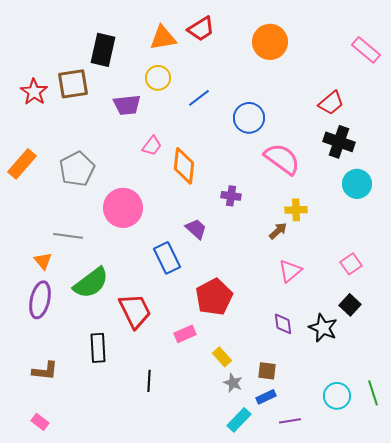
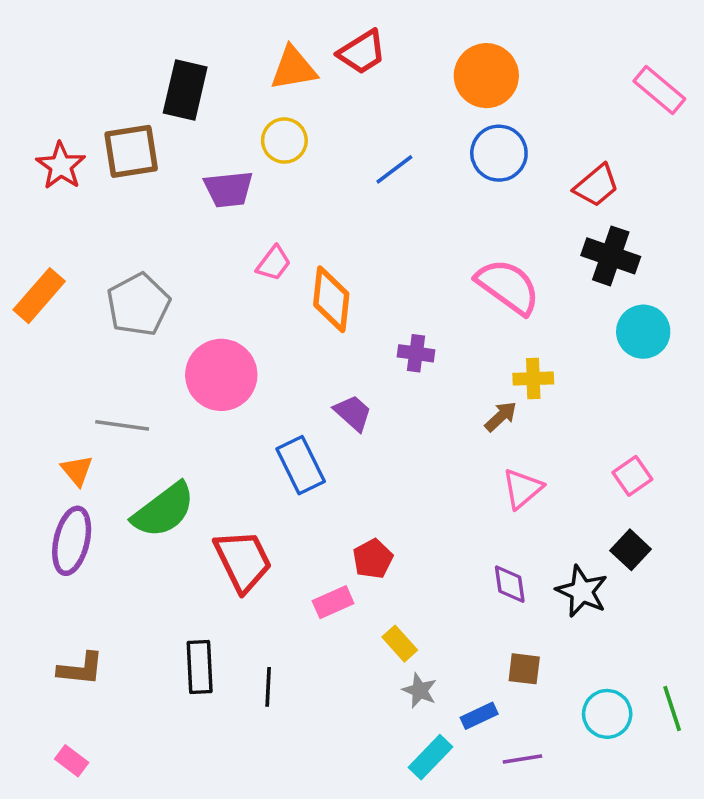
blue line: (199, 98) -> (394, 169), moved
blue circle: (249, 118) -> (499, 153), moved
red pentagon: (214, 297) -> (373, 559), moved, size x0.6
black rectangle: (98, 348) -> (200, 667), moved
brown square: (267, 371) -> (524, 669), moved

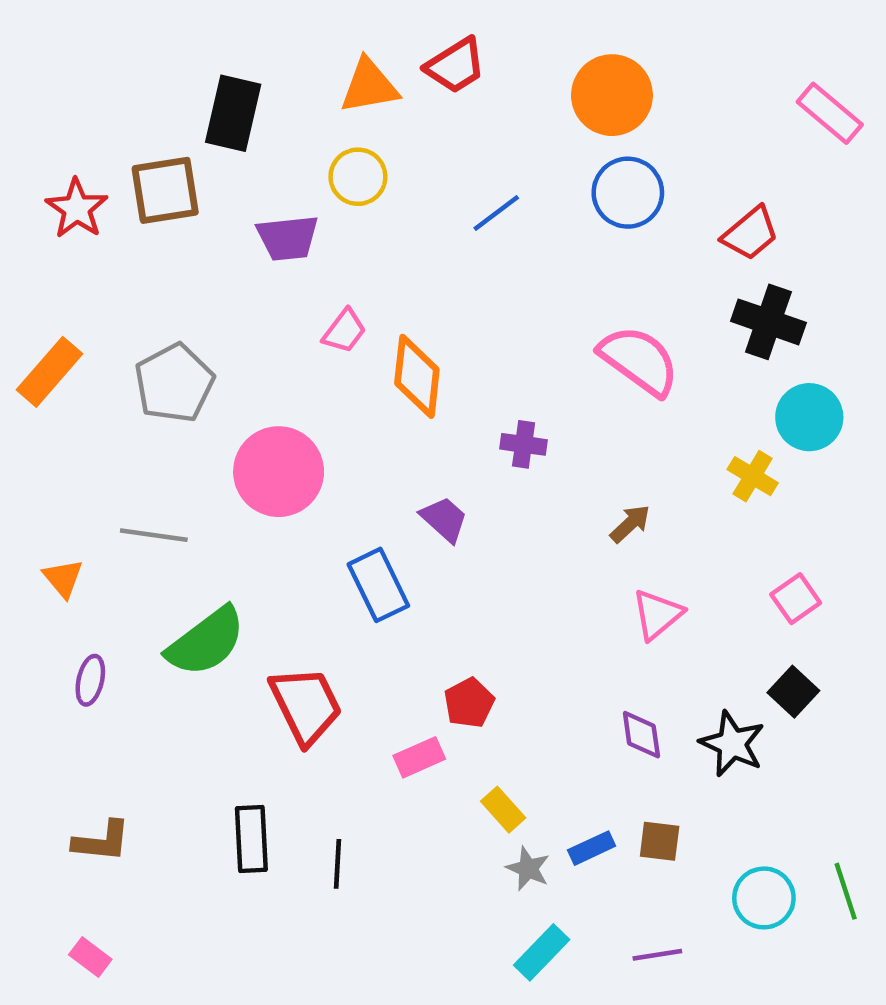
yellow cross: (533, 379) -> (753, 476), moved, turned 33
orange triangle: (77, 470) -> (63, 578), moved
purple ellipse: (72, 541) -> (90, 680), size x0.6
blue rectangle: (479, 716) -> (592, 848), moved

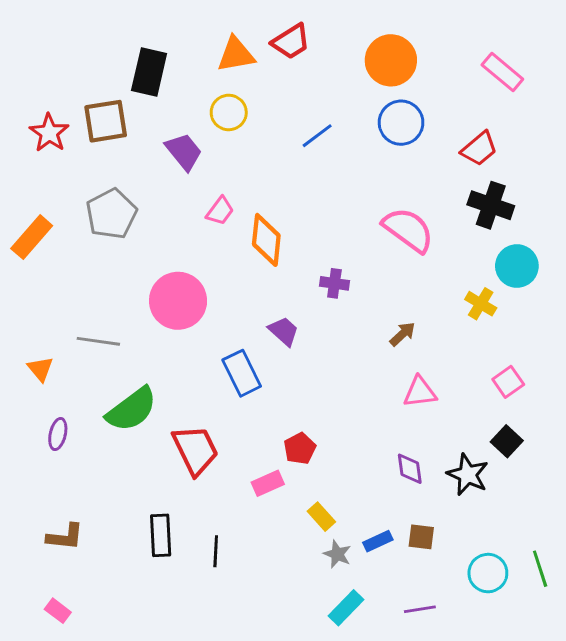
pink rectangle: (830, 113) -> (502, 72), moved
purple trapezoid: (288, 238) -> (184, 152), turned -123
gray pentagon: (174, 383) -> (111, 214), moved
pink triangle: (657, 614) -> (420, 392), turned 33

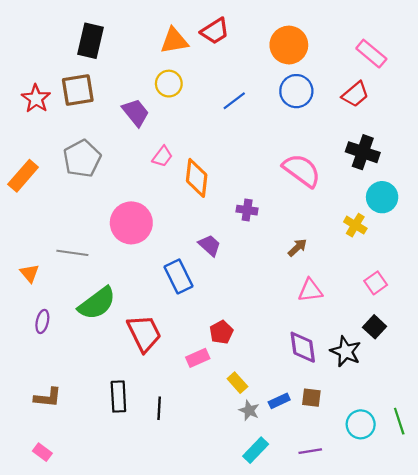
black rectangle: (149, 72) -> (91, 41), moved
red trapezoid: (479, 149) -> (355, 94), moved
purple diamond: (410, 469) -> (303, 347), size x1.4

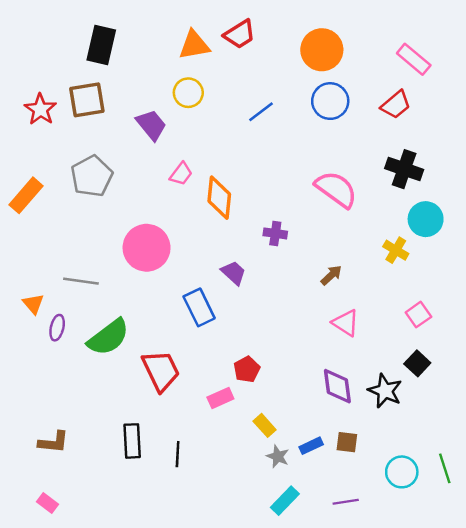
pink triangle: (310, 290) -> (346, 323), turned 40
purple ellipse: (42, 321) -> (57, 328), moved

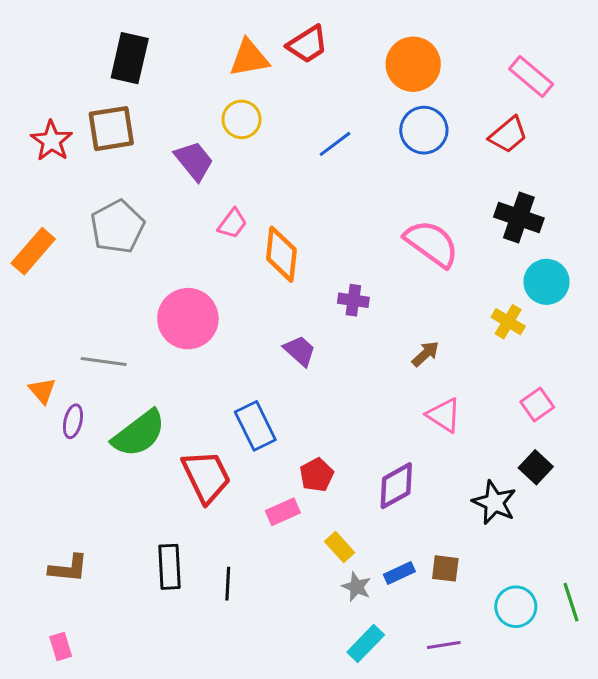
blue rectangle: (199, 307) -> (255, 426), moved
purple diamond: (337, 386) -> (396, 486), moved, turned 69
pink rectangle: (48, 503) -> (61, 647), turned 36

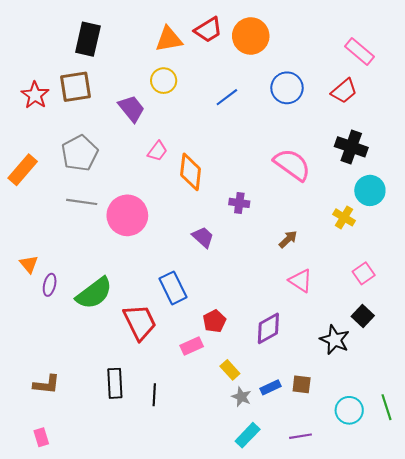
orange circle: (413, 64) -> (251, 36), moved
gray line: (104, 362) -> (82, 202), moved

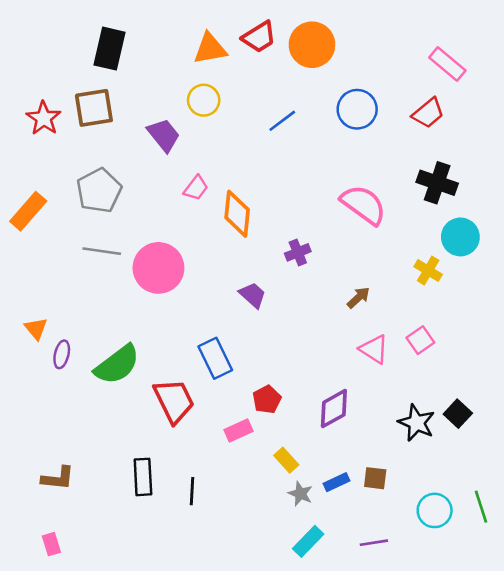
purple cross: (239, 203) -> (298, 252), turned -30
pink square: (364, 273) -> (420, 340), moved
black square: (363, 316) -> (458, 414), moved

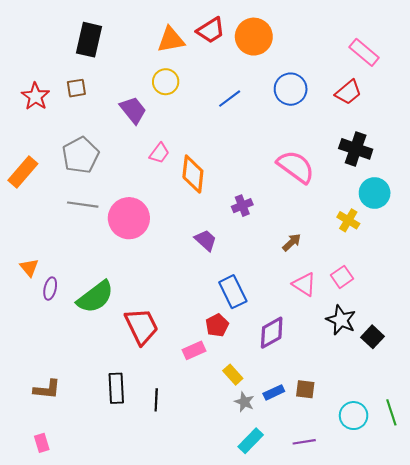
brown square: (94, 108) -> (76, 88), size x0.6
blue rectangle: (215, 358) -> (233, 292), moved
black star: (417, 423) -> (341, 320), moved

